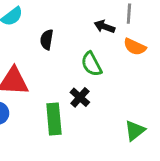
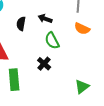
black arrow: (104, 27) -> (45, 19), moved
green rectangle: (54, 119) -> (14, 80), moved

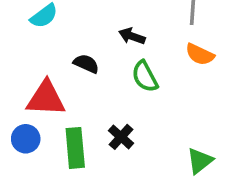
black semicircle: (21, 24) -> (86, 64), moved, turned 104
black cross: (44, 64) -> (121, 137), moved

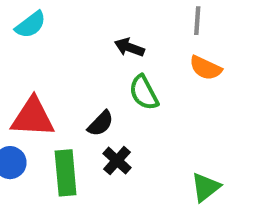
black semicircle: (86, 64) -> (101, 123), moved, turned 110

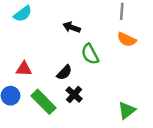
black arrow: (129, 47) -> (72, 27), moved
red triangle: (33, 117) -> (24, 69), size x0.6
green rectangle: (66, 173) -> (44, 102), turned -40

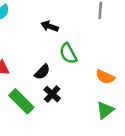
orange semicircle: (127, 39) -> (105, 77), moved

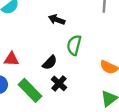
green semicircle: (68, 53) -> (74, 45), turned 42

